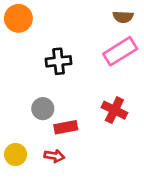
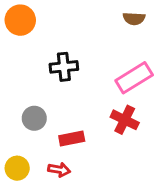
pink rectangle: (120, 51) -> (134, 78), moved
gray circle: (43, 109) -> (34, 118), moved

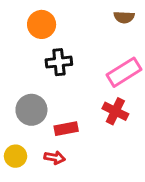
orange circle: (20, 20) -> (42, 24), moved
gray circle: (34, 118) -> (31, 110), size x1.4

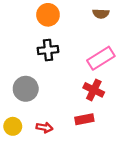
orange circle: (42, 24) -> (48, 15), moved
red rectangle: (66, 129) -> (84, 119), moved

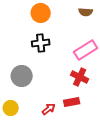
red arrow: (44, 128) -> (49, 109), moved, turned -48

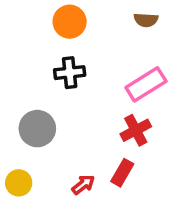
red cross: (80, 77) -> (136, 130), turned 36
red rectangle: (72, 102) -> (122, 173), turned -49

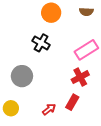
orange circle: (70, 22) -> (51, 13), moved
black cross: (70, 73) -> (41, 43), turned 36

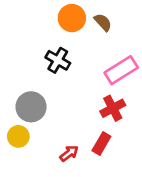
brown semicircle: (86, 12) -> (103, 22), moved, turned -136
yellow circle: (11, 108) -> (18, 136), moved

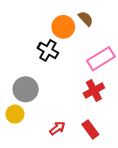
orange circle: (72, 18) -> (63, 27), moved
red rectangle: (101, 143) -> (90, 129), moved, turned -66

